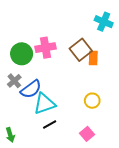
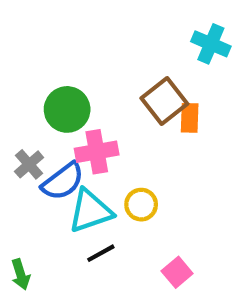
pink cross: (45, 48) -> (97, 152), moved
green circle: (22, 54) -> (67, 109), moved
yellow circle: (92, 101) -> (141, 205), moved

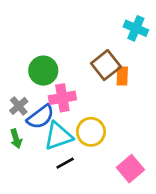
yellow circle: (141, 205) -> (91, 132), size x1.4
pink square: (177, 272) -> (130, 169), moved, size x1.4
green arrow: (21, 274) -> (16, 139), moved

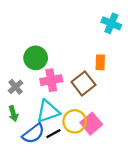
brown square: (106, 65) -> (83, 83), moved
blue semicircle: (41, 117) -> (33, 134), moved
yellow circle: (91, 132) -> (75, 121), moved
pink square: (130, 169) -> (91, 124), moved

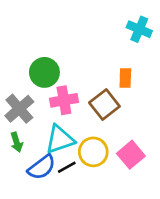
gray cross: (16, 87) -> (19, 109), size x1.5
pink square: (91, 124) -> (131, 155), moved

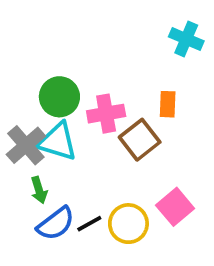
pink cross: (64, 100) -> (106, 114), moved
cyan triangle: (60, 139) -> (58, 142), moved, turned 36
green arrow: (17, 142) -> (39, 190), moved
yellow circle: (93, 152) -> (128, 224), moved

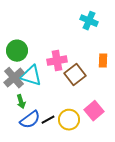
cyan cross: (186, 39) -> (89, 21), moved
green circle: (59, 97) -> (17, 51), moved
orange rectangle: (168, 104) -> (103, 61), moved

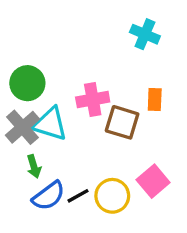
orange rectangle: (103, 61) -> (155, 99), moved
brown square: (75, 75) -> (122, 122), turned -35

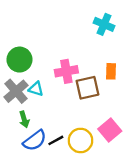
brown square: (122, 122) -> (88, 88), turned -30
cyan triangle: (50, 124) -> (36, 89), size x0.6

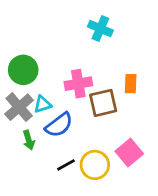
cyan cross: (104, 24) -> (100, 29), moved
cyan triangle: (36, 89) -> (42, 104), turned -35
blue semicircle: (35, 140) -> (59, 125), moved

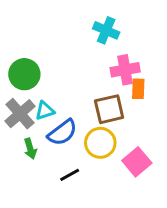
pink cross: (78, 84) -> (125, 70), moved
yellow circle: (95, 165) -> (100, 143), moved

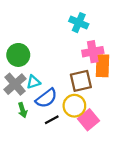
orange rectangle: (138, 89) -> (103, 66), size x1.5
pink square: (137, 162) -> (88, 120), moved
black line: (70, 175) -> (52, 120), moved

